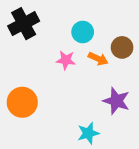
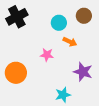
brown circle: (122, 47) -> (84, 16), moved
pink star: (66, 60) -> (47, 55), moved

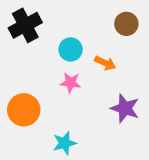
cyan circle: (59, 23) -> (71, 49), moved
cyan star: (63, 95) -> (64, 143), moved

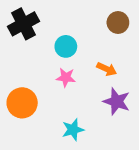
orange arrow: (105, 63) -> (107, 69), moved
cyan star: (64, 143) -> (73, 130), moved

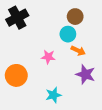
brown circle: (118, 22) -> (75, 17), moved
cyan circle: (66, 46) -> (68, 34), moved

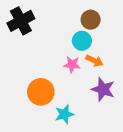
pink star: (48, 57) -> (72, 64), moved
orange circle: (16, 75) -> (41, 92), moved

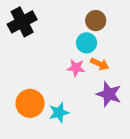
orange circle: (41, 92) -> (30, 103), moved
cyan star: (64, 114) -> (59, 113), moved

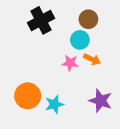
black cross: (22, 22) -> (41, 20), moved
purple star: (109, 94) -> (101, 101), moved

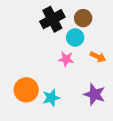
black cross: (41, 20) -> (52, 19), moved
orange arrow: (92, 59) -> (98, 57), moved

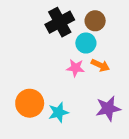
orange arrow: (98, 57) -> (100, 65), moved
purple star: (94, 94) -> (108, 108), turned -30

